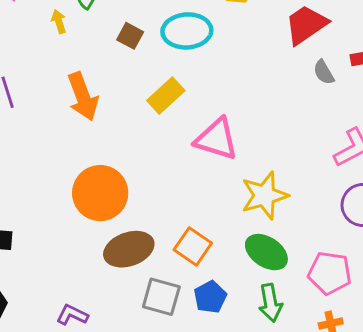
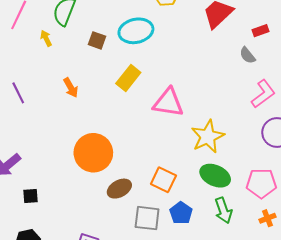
gray semicircle: (324, 72) -> (247, 55), moved
orange arrow: (83, 97) -> (71, 88), size x0.6
brown ellipse: (129, 249) -> (119, 189), size x0.7

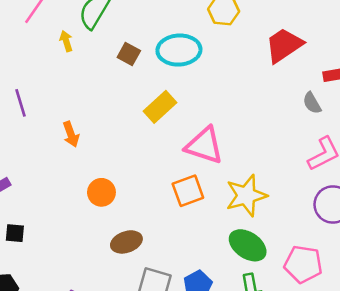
orange arrow: (71, 88) -> (71, 134), moved
orange circle: (93, 153) -> (101, 192), size x0.6
orange square: (163, 180) -> (188, 191), moved, turned 35

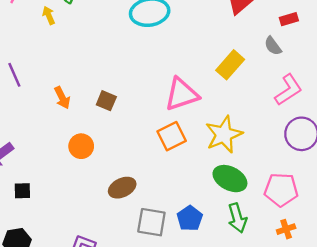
brown square: (129, 54) -> (106, 101), moved
yellow rectangle: (160, 107) -> (230, 65), moved
pink triangle: (204, 145) -> (182, 94), turned -30
orange circle: (101, 192) -> (81, 146), moved

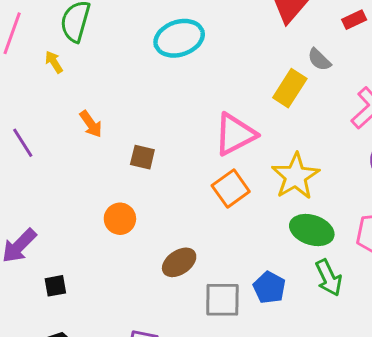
gray semicircle: (273, 46) -> (319, 60), moved
orange arrow: (62, 98) -> (91, 124), moved

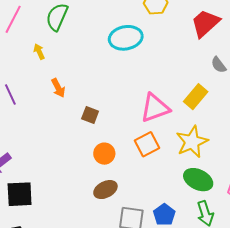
yellow arrow: (54, 62) -> (39, 52), moved
yellow rectangle: (290, 88) -> (196, 97), moved
orange circle: (120, 219) -> (104, 154), moved
black square: (55, 286) -> (20, 194), size x1.8

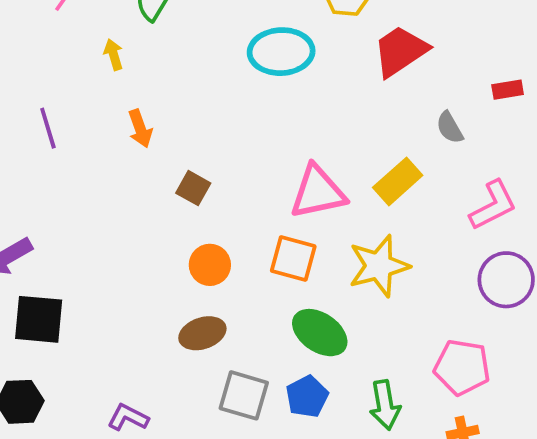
red trapezoid: (205, 23) -> (400, 51), moved
orange square: (147, 144) -> (293, 259), turned 35
green ellipse: (198, 180) -> (320, 333), moved

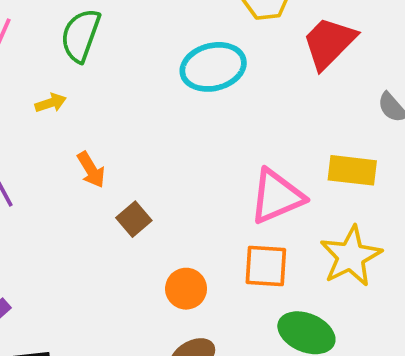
yellow arrow: (114, 55) -> (51, 103), turned 100
yellow rectangle: (398, 181) -> (352, 170), turned 60
brown square: (193, 188) -> (134, 219), moved, turned 32

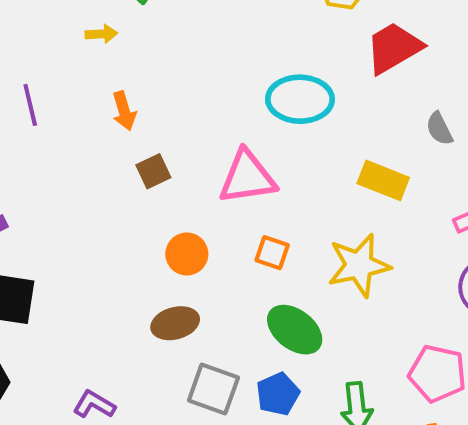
cyan ellipse: (213, 67) -> (300, 99), moved
pink triangle: (277, 196) -> (247, 177), moved
orange square: (266, 266) -> (272, 253), size x0.7

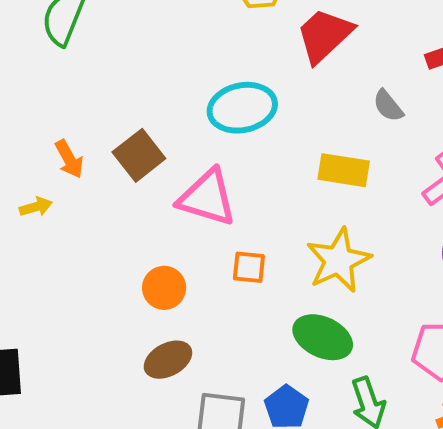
yellow arrow: (101, 34) -> (36, 207), moved
brown square: (153, 171) -> (139, 155), moved, size x1.4
pink triangle: (247, 177) -> (207, 198), turned 38
green ellipse: (295, 330) -> (323, 337), moved

